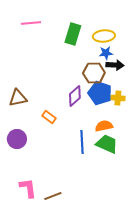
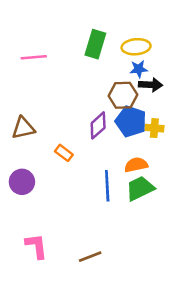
pink line: (31, 23) -> (34, 57), moved
green trapezoid: (107, 144) -> (140, 188), turned -50
brown line: (53, 196) -> (90, 257), moved

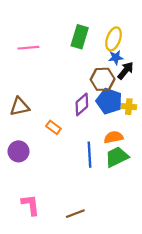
yellow ellipse: (136, 47) -> (114, 39), turned -65
black arrow: (150, 85) -> (126, 71), turned -54

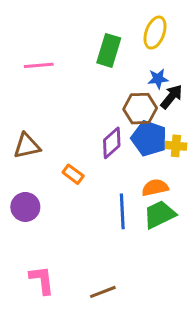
yellow ellipse: (114, 39) -> (155, 33), moved

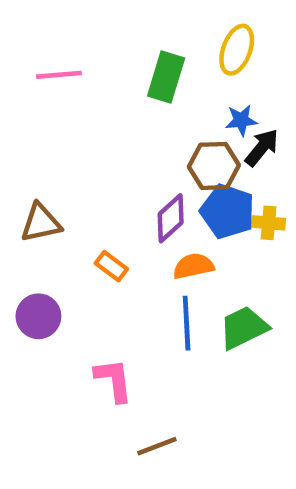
pink line: (39, 65) -> (59, 75), moved
orange semicircle: (155, 188) -> (193, 266), moved
pink L-shape: (42, 280) -> (114, 380), moved

